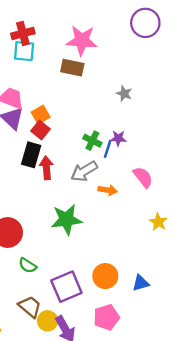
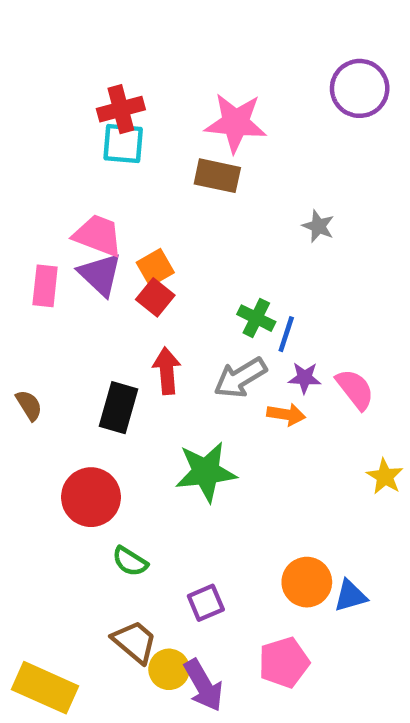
purple star: (118, 138) -> (305, 378), moved
black rectangle: (31, 155) -> (119, 408), moved
orange circle: (105, 276) -> (307, 582), moved
purple square: (66, 287) -> (206, 603), size x0.6

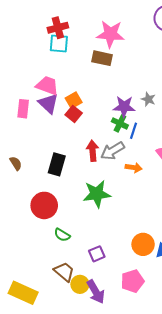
gray star: (318, 226) -> (148, 99), moved
red arrow: (167, 371) -> (93, 151), moved
purple star: (305, 378) -> (124, 107), moved, size x1.5

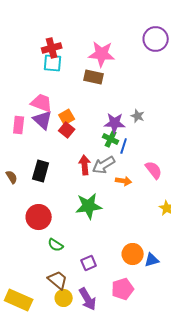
black rectangle: (57, 164) -> (41, 171), moved
yellow circle: (80, 284) -> (64, 298), moved

